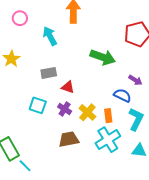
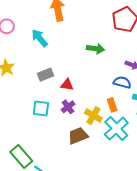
green arrow: (103, 57) -> (95, 49), size x0.7
purple cross: (65, 109) -> (68, 107), turned 32
yellow cross: (87, 112) -> (93, 116), moved

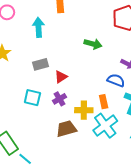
cyan arrow: (40, 38) -> (38, 27), turned 30
red triangle: (67, 85) -> (61, 77), turned -48
yellow cross: (93, 116) -> (84, 110), turned -36

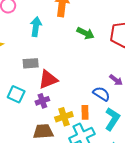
green arrow: (93, 44) -> (85, 33), moved
red triangle: (61, 77) -> (48, 80), size x1.5
yellow cross: (84, 110) -> (64, 117), turned -30

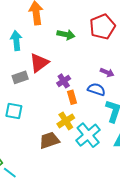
red triangle: (48, 80) -> (39, 63), moved
purple cross: (42, 101) -> (64, 81), moved
orange rectangle: (85, 112) -> (72, 97), moved

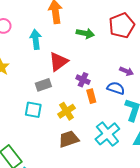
gray rectangle: (20, 77) -> (43, 85), moved
purple cross: (64, 81) -> (83, 80), turned -32
yellow cross: (66, 121) -> (66, 111), moved

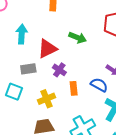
green arrow: (85, 33) -> (78, 38), moved
cyan arrow: (36, 39) -> (22, 34), moved
purple cross: (83, 80) -> (59, 70), moved

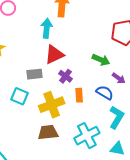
cyan arrow: (22, 34) -> (47, 28), moved
green arrow: (78, 38) -> (101, 60), moved
yellow cross: (46, 99) -> (52, 105), size x1.4

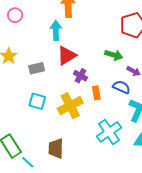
gray rectangle: (35, 74) -> (37, 68), moved
brown trapezoid: (48, 132) -> (56, 148), moved, turned -75

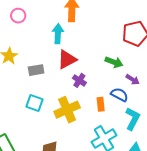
orange rectangle: (96, 93) -> (101, 104), moved

